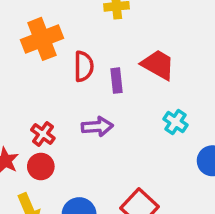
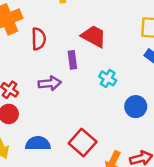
purple rectangle: (116, 81) -> (72, 60), moved

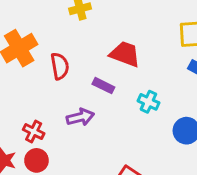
purple rectangle: (72, 60) -> (103, 86), turned -48

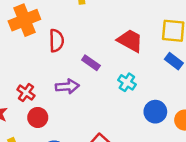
red trapezoid: (125, 54) -> (130, 41), moved
red circle: (36, 160) -> (38, 117), moved

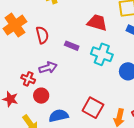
cyan cross: (127, 82) -> (102, 54), size x1.5
purple arrow: (67, 86) -> (48, 68), moved

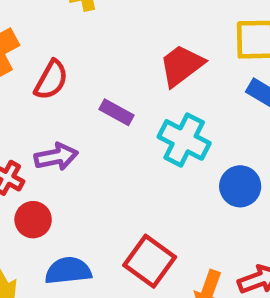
red trapezoid: (97, 23) -> (182, 65), turned -60
red semicircle: (42, 35) -> (51, 80), turned 36

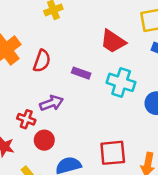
red trapezoid: (182, 65) -> (113, 41), turned -100
red square: (150, 261) -> (113, 153), turned -32

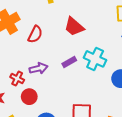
red trapezoid: (113, 41) -> (74, 27), moved
purple rectangle: (81, 73) -> (69, 62), moved, turned -56

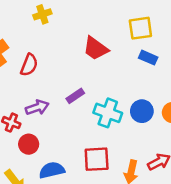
red trapezoid: (74, 27) -> (96, 48), moved
cyan cross: (95, 59) -> (108, 113), moved

